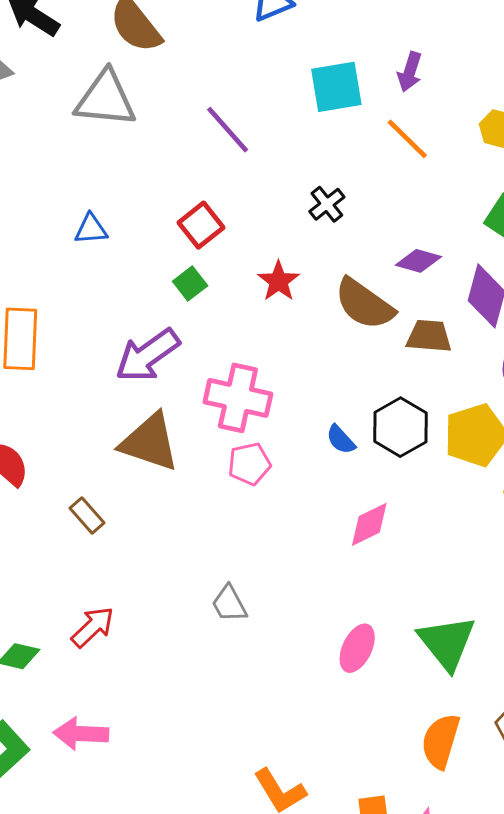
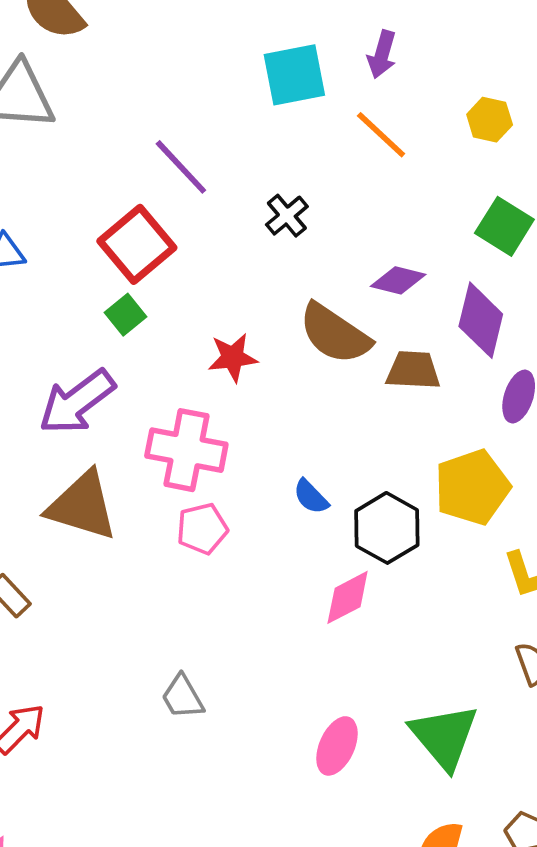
purple line: (228, 130) -> (181, 167), moved
red square: (201, 225) -> (137, 244), size x1.4
red star: (279, 281) -> (233, 358), moved, turned 30
black hexagon: (400, 427) -> (387, 528), moved

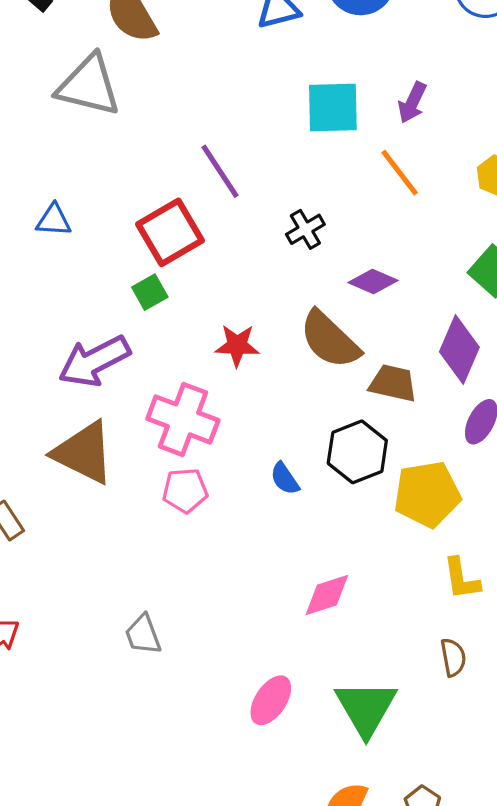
purple diamond: (398, 280) -> (373, 281), moved
black hexagon: (387, 528) -> (357, 452), moved
pink diamond: (348, 597) -> (327, 595), moved

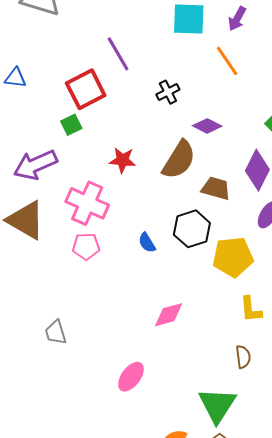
brown semicircle: (330, 340) -> (179, 160), turned -105
green triangle: (366, 708) -> (217, 405), moved

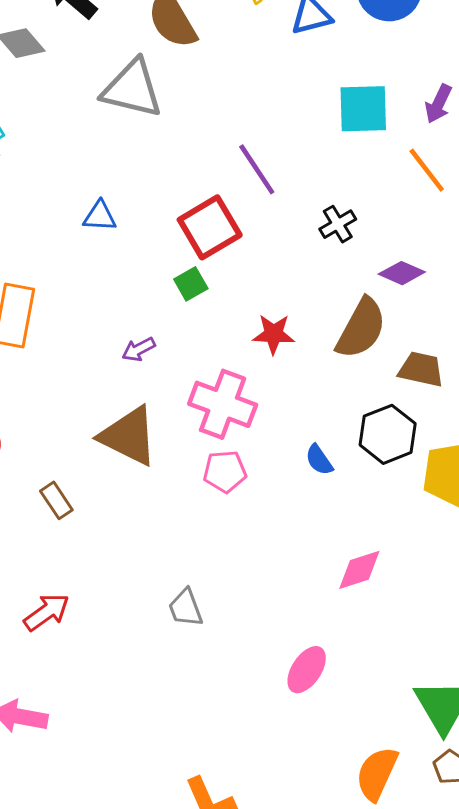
purple arrow: (35, 165) -> (139, 349), size x0.5

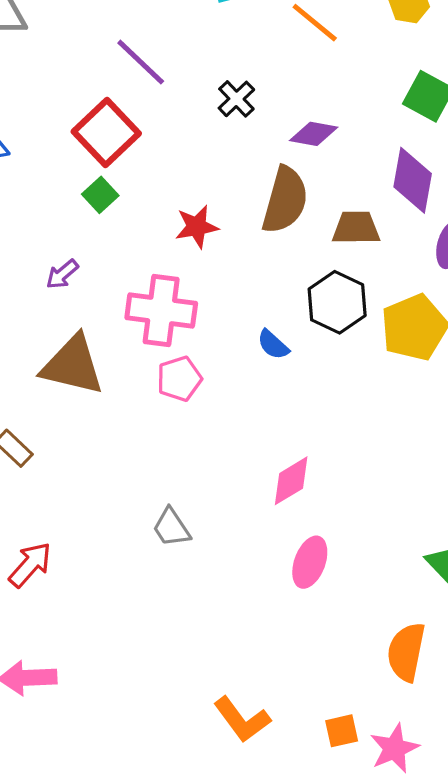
pink diamond: (359, 570) -> (291, 481), moved

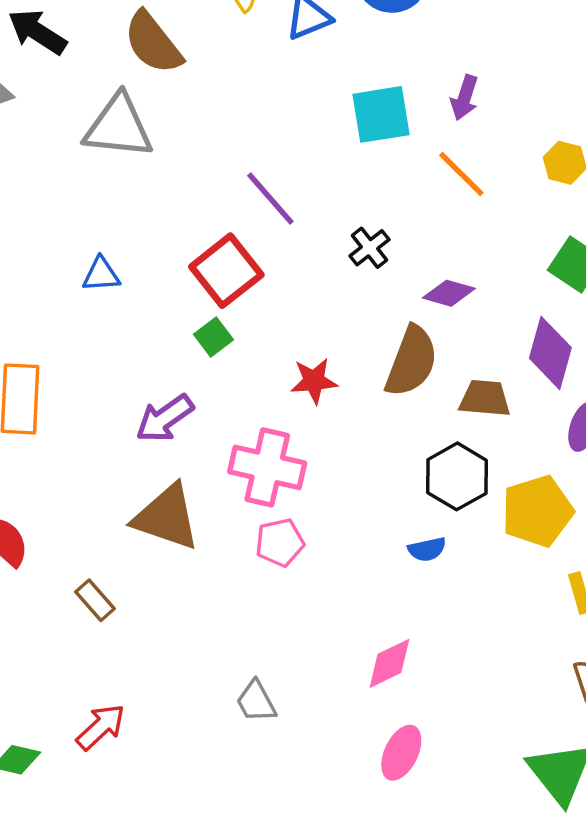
purple arrow: (62, 274) -> (165, 418), size x1.6
blue semicircle: (273, 345) -> (427, 549), moved, turned -60

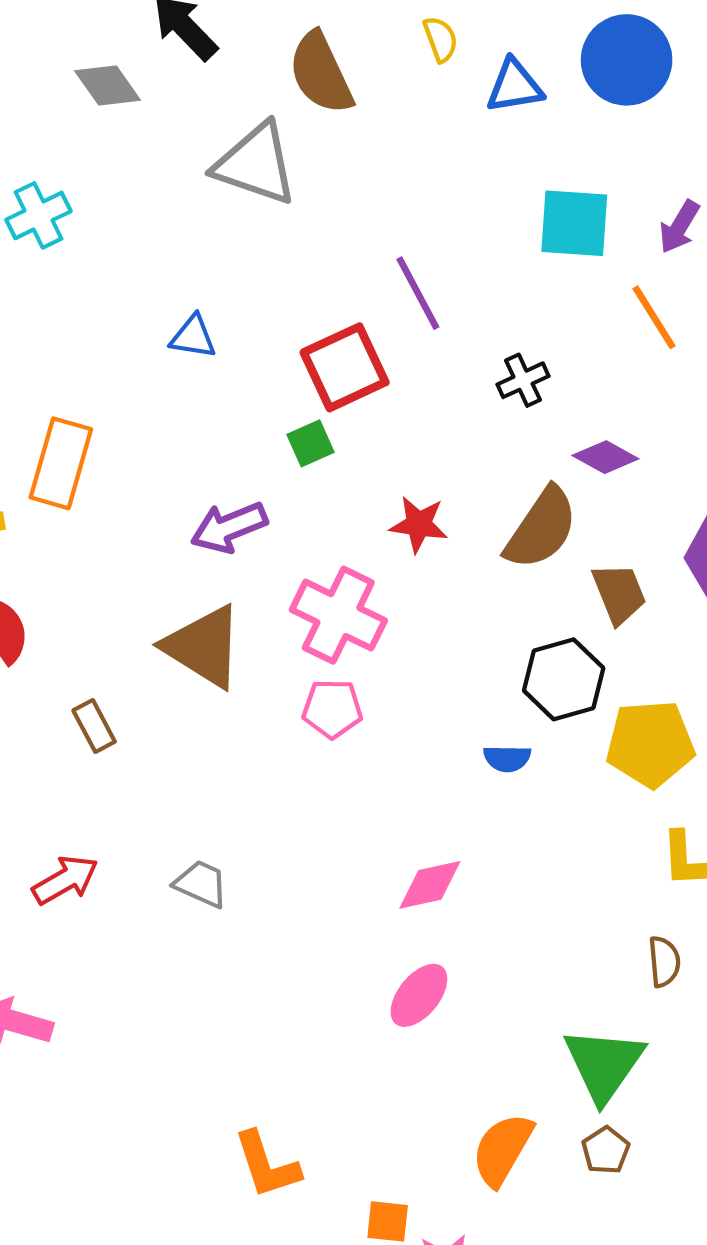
brown trapezoid: (485, 398) -> (619, 593), turned 50
gray trapezoid: (256, 701) -> (201, 884), moved, turned 129

